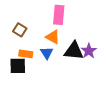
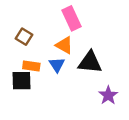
pink rectangle: (59, 15) -> (72, 18), turned -30
purple star: (89, 51) -> (108, 95), moved

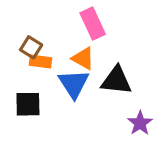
blue triangle: (57, 65) -> (74, 84), size x1.5
orange rectangle: (31, 66) -> (41, 62), moved

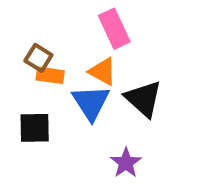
black triangle: (116, 80) -> (143, 99), turned 36
purple star: (140, 123) -> (126, 163), moved

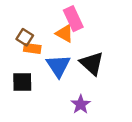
orange triangle: (103, 71) -> (64, 34), moved

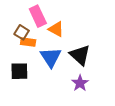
pink rectangle: (73, 19) -> (38, 16), moved
purple star: (81, 104) -> (80, 83), moved

